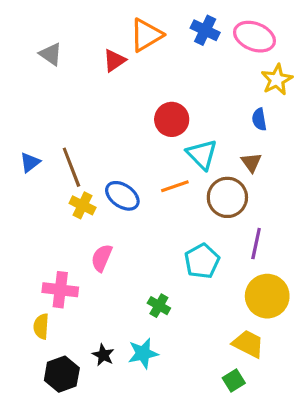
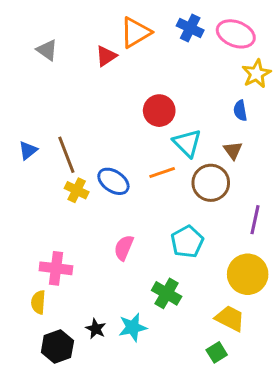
purple line: (256, 244) -> (255, 220), moved
pink semicircle: (102, 258) -> (124, 248), moved
green cross: (159, 306) -> (167, 293), moved, size x1.4

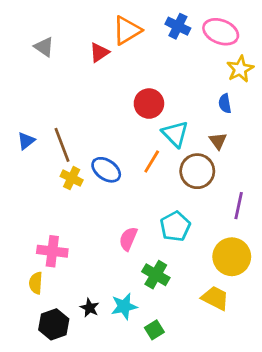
orange line: (162, 172) -> (152, 161), turned -40
pink semicircle: (124, 248) -> (128, 239), moved
green square: (217, 352) -> (154, 330), moved

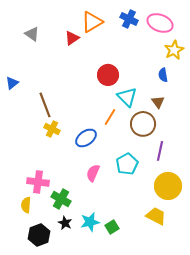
blue triangle: (26, 141) -> (12, 83), moved
blue ellipse: (106, 170) -> (86, 138), moved, turned -70
purple line: (239, 206) -> (160, 151), moved
green cross: (156, 275) -> (61, 199), moved
green square: (154, 330) -> (112, 227), moved

